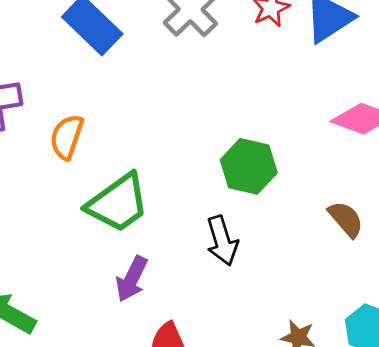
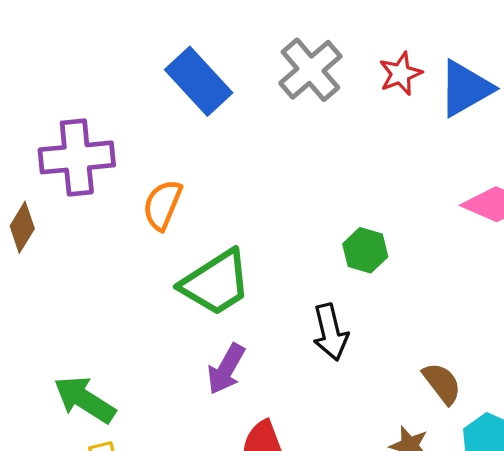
green hexagon: (249, 166) -> (365, 250), size x0.7
brown semicircle: (346, 219) -> (442, 383), moved

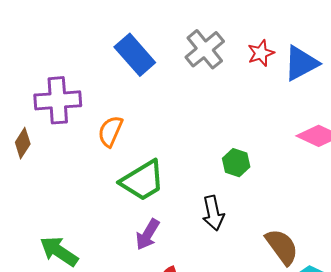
brown semicircle: (442, 383) -> (282, 247), size x1.4

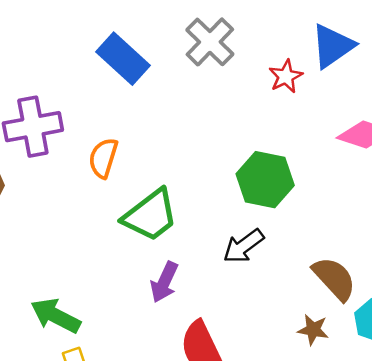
red star: (261, 53) -> (286, 76), moved
green hexagon: (236, 163) -> (265, 180), size x1.6
black arrow: (213, 213) -> (243, 246), turned 72

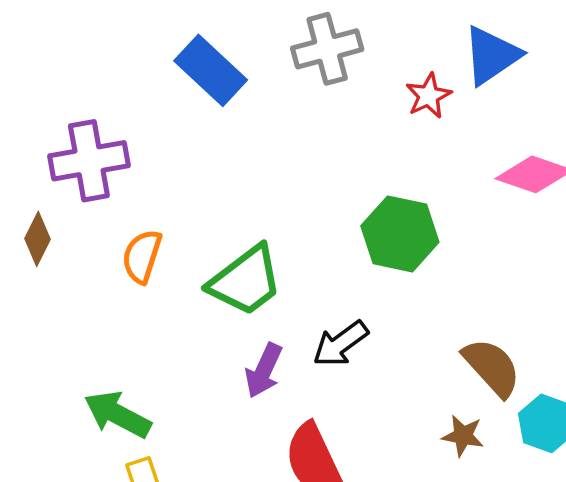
gray cross: (210, 42) -> (327, 49), turned 30
orange semicircle: (103, 158) -> (142, 256), moved
black arrow: (243, 246) -> (341, 344), moved

